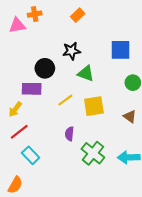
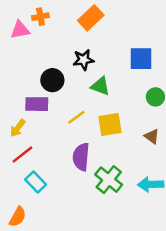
orange rectangle: (78, 15) -> (91, 18), size x1.5
purple semicircle: (69, 134) -> (81, 157), size x1.6

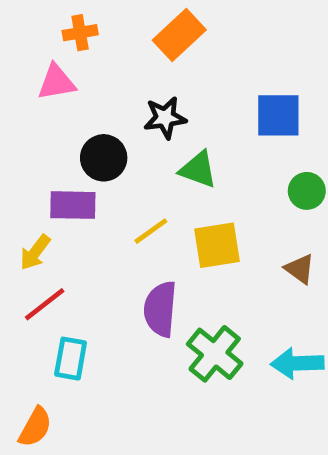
pink triangle: (20, 30) -> (56, 82), moved
cyan rectangle: (36, 182) -> (71, 359), turned 54

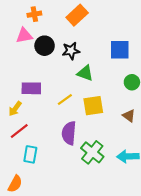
black circle: (104, 158) -> (45, 46), moved

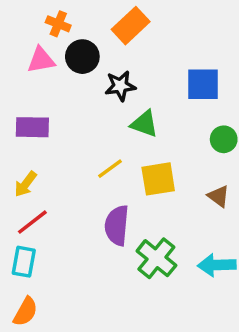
orange cross: (34, 14) -> (58, 24), turned 32
black circle: (45, 46) -> (82, 57), moved
purple rectangle: (31, 88) -> (32, 127), moved
cyan rectangle: (30, 154) -> (24, 262), moved

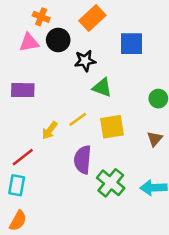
blue square: (203, 84) -> (131, 44), moved
yellow arrow: (25, 184) -> (50, 130), moved
brown triangle: (219, 196) -> (155, 139), turned 35

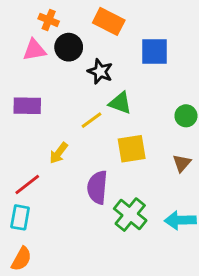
orange rectangle: (92, 18) -> (109, 21), turned 70
black star: (85, 61) -> (100, 71), turned 30
yellow line: (78, 119) -> (92, 120), moved

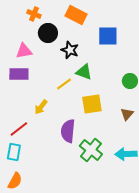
pink triangle: (34, 50) -> (24, 51), moved

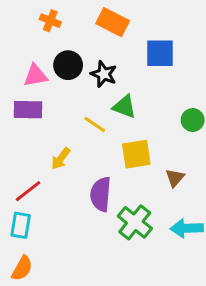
black circle: (48, 33) -> (68, 65), moved
yellow line: (64, 84) -> (95, 124), turned 70
brown triangle: (127, 114) -> (175, 178), moved

